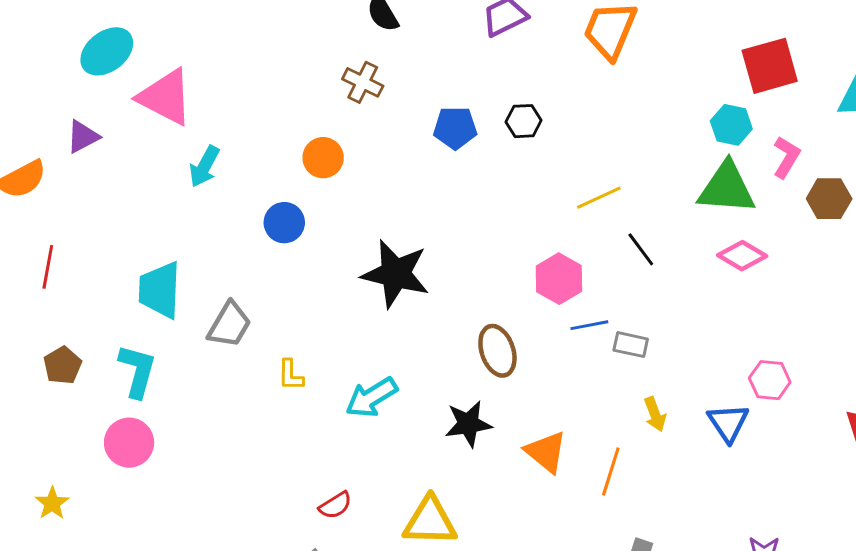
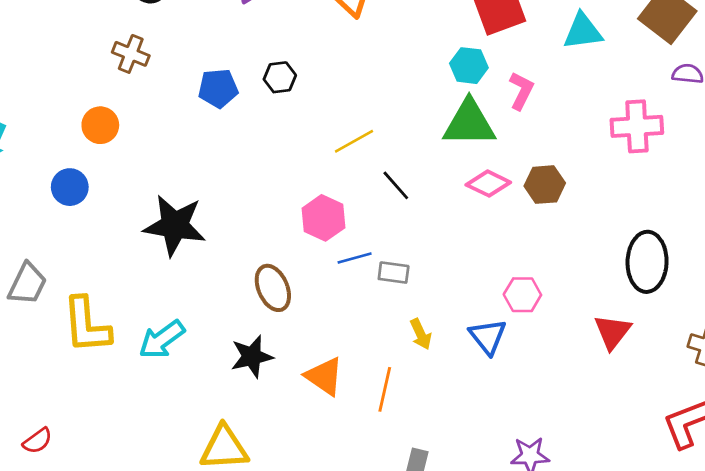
brown hexagon: (829, 199) -> (545, 185), moved
yellow L-shape: (291, 375) -> (87, 325), size x2.0
red semicircle: (335, 505) -> (38, 441), moved

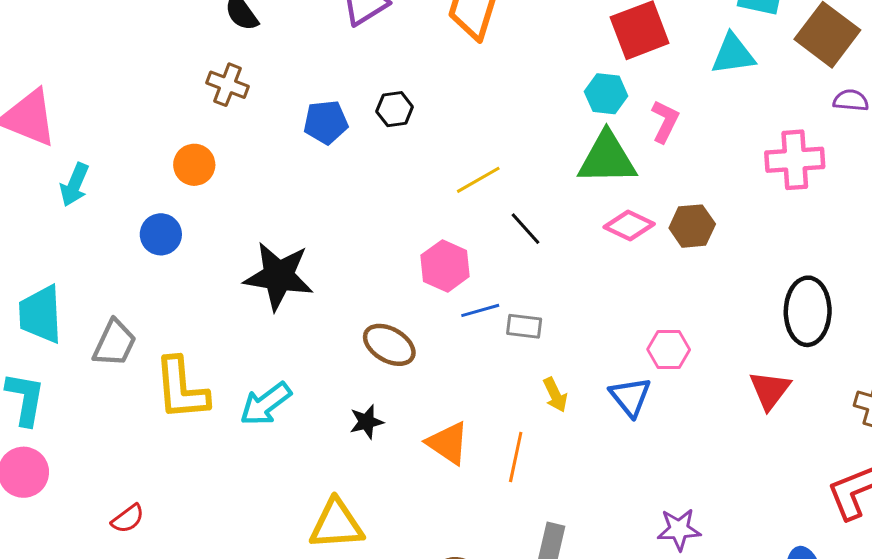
brown ellipse: (273, 288) -> (389, 345), turned -36
black star: (252, 356) -> (366, 422), size x0.7

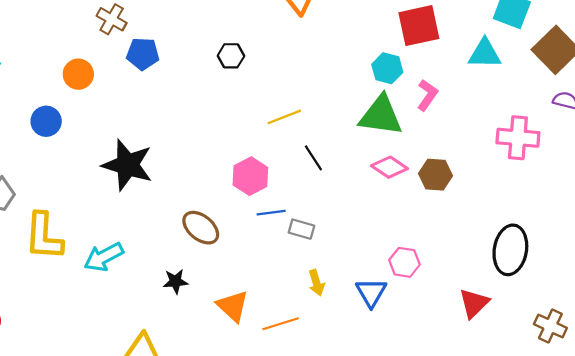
blue pentagon: (326, 122) -> (143, 54), moved
orange line: (516, 457) -> (281, 324), turned 52

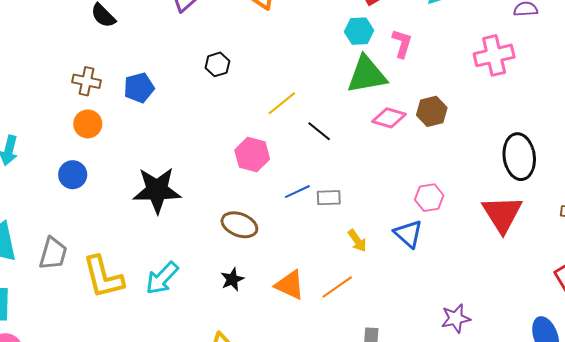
brown cross: (112, 19) -> (87, 81), moved
pink hexagon: (250, 176) -> (252, 155), moved
red triangle: (474, 303) -> (502, 214), size x1.4

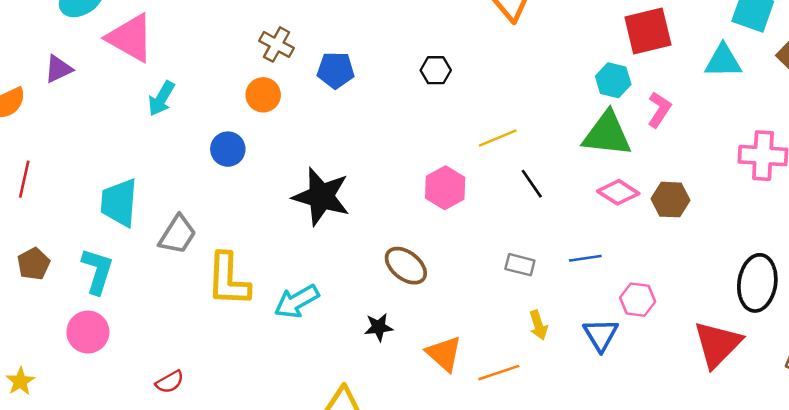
blue line: (297, 192) -> (585, 258), moved

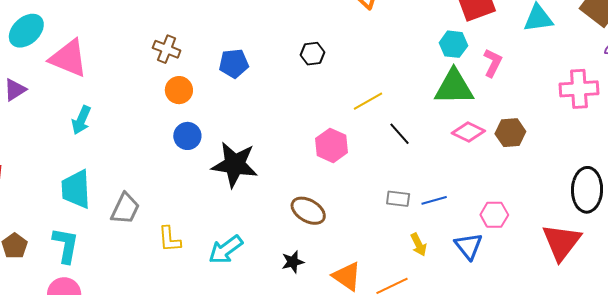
brown cross: (276, 44) -> (167, 49), moved
cyan arrow: (161, 98) -> (81, 120), moved
blue circle: (228, 149) -> (187, 136), moved
blue line: (585, 258) -> (434, 200), moved
yellow L-shape: (228, 280) -> (170, 239), size x0.6

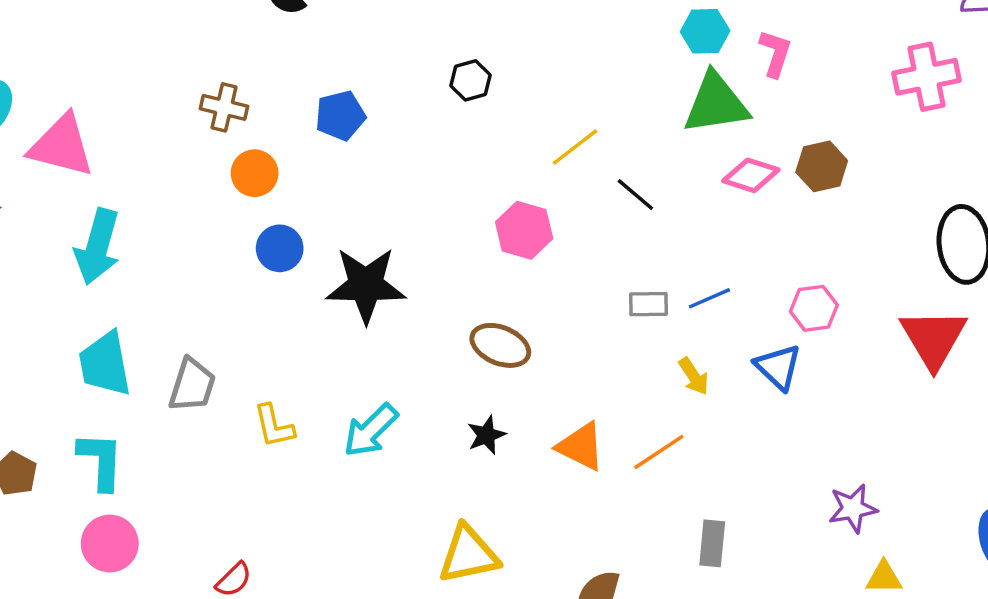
cyan arrow: (81, 120) -> (97, 247), size x1.5

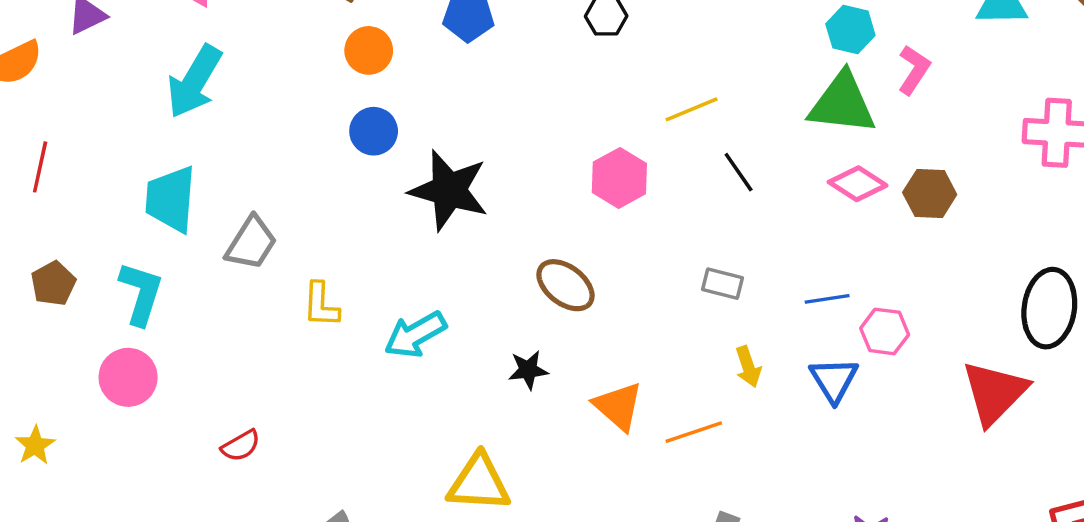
blue line: (709, 298) -> (827, 299), moved

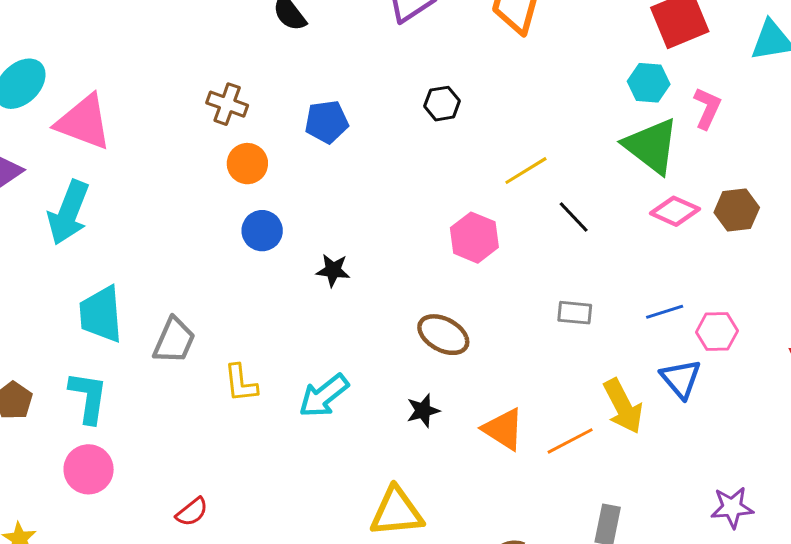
cyan arrow: (194, 81) -> (68, 213), moved
green triangle: (842, 104) -> (651, 146), turned 40
black star: (449, 190) -> (333, 270), size x0.5
yellow arrow: (748, 367) -> (623, 406), moved, size x1.6

